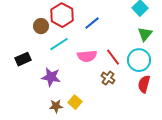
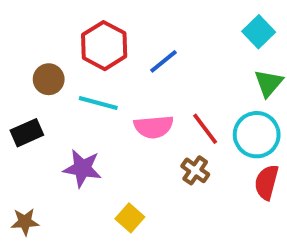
brown circle: (41, 26) -> (49, 79), moved
cyan line: (59, 44) -> (98, 103), turned 48
brown star: (56, 106) -> (25, 222), moved

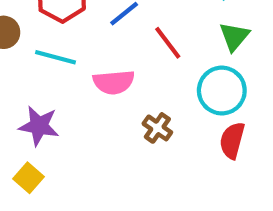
red line: (205, 129) -> (168, 43), moved
yellow square: (130, 218) -> (29, 178), moved

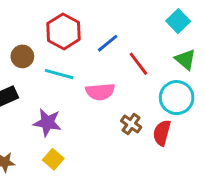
green triangle: (234, 36) -> (185, 59), turned -30
red semicircle: (232, 140) -> (162, 133), moved
yellow square: (29, 178) -> (53, 159), moved

